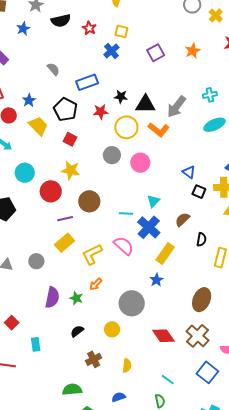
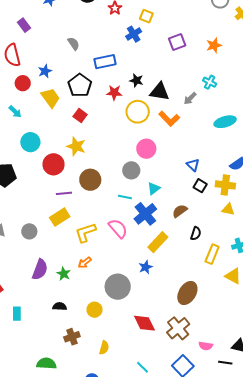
cyan cross: (210, 95) -> (210, 82), moved, turned 32
gray arrow: (176, 107) -> (190, 98), size x0.6
gray circle: (112, 155) -> (131, 170), moved
black semicircle: (77, 331) -> (60, 306), turned 32

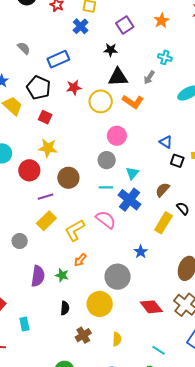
black star: (136, 80) -> (111, 50), moved
black semicircle: (196, 234) -> (183, 208), turned -48
yellow rectangle: (158, 242) -> (163, 223), moved
black semicircle: (60, 306) -> (65, 308), turned 104
yellow circle: (95, 310) -> (100, 304), size x1.6

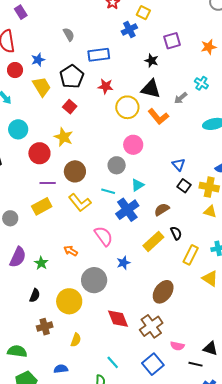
pink semicircle: (106, 220) -> (104, 236), moved
yellow L-shape: (75, 230) -> (80, 203), moved, turned -115
orange arrow: (80, 260) -> (71, 251), moved, turned 64

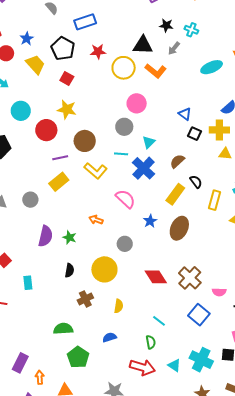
black star: (151, 61) -> (166, 25), moved
gray circle: (94, 280) -> (125, 244), size x0.6
brown ellipse: (163, 292) -> (179, 228), moved

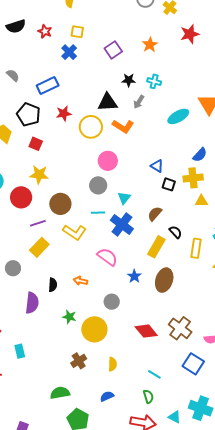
green star: (70, 237) -> (69, 317), moved
black semicircle: (69, 270) -> (53, 285), moved

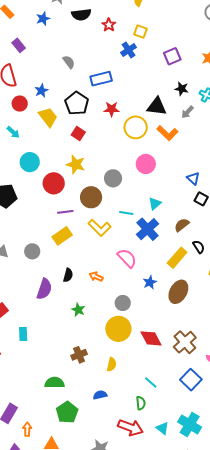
gray circle: (98, 185) -> (113, 178), moved
yellow circle: (94, 329) -> (118, 329), moved

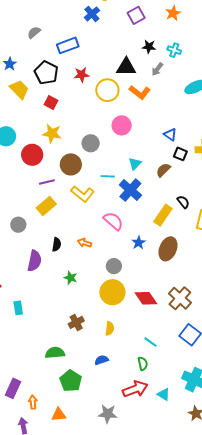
gray semicircle: (69, 62) -> (34, 32), turned -88
brown semicircle: (182, 225) -> (163, 170), moved
red arrow: (130, 428) -> (135, 389), turned -35
cyan triangle: (162, 428) -> (164, 394), moved

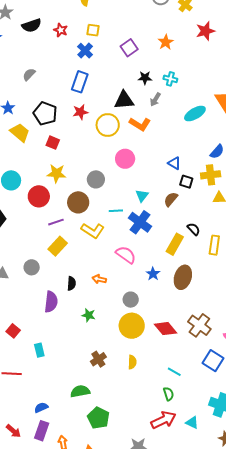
blue rectangle: (68, 45) -> (80, 82), moved, turned -45
blue semicircle: (101, 360) -> (41, 408), moved

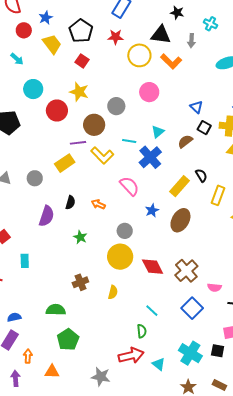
black star: (145, 78) -> (177, 13), moved
gray arrow: (155, 99) -> (191, 41), turned -40
purple line: (56, 222) -> (78, 143), moved

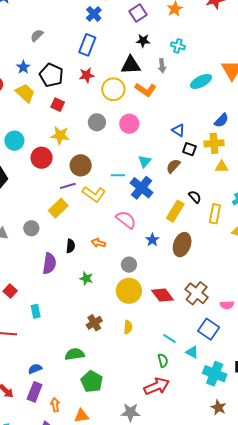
blue star: (46, 18) -> (23, 67), moved
gray circle: (116, 106) -> (97, 122), moved
cyan triangle: (159, 364) -> (192, 352), moved

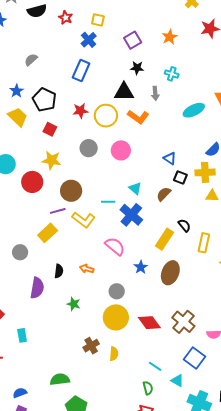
red star: (87, 75) -> (80, 111), moved
cyan triangle: (145, 161) -> (135, 188), turned -32
brown cross: (94, 323) -> (91, 346), moved

